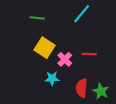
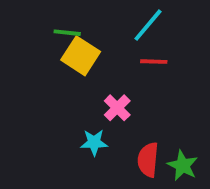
yellow square: (45, 48) -> (81, 56), moved
red line: (89, 54) -> (154, 62), moved

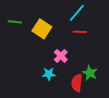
green line: (67, 33) -> (15, 22), moved
green star: (183, 166) -> (90, 73), moved

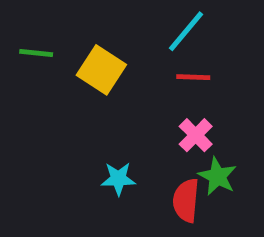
pink cross: (61, 56) -> (196, 135), moved

